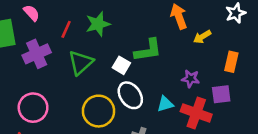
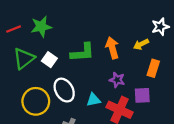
orange arrow: (179, 16) -> (112, 48), moved
red line: (66, 29) -> (14, 29), turned 40
yellow arrow: (202, 37) -> (141, 44), moved
white square: (121, 65) -> (49, 60), moved

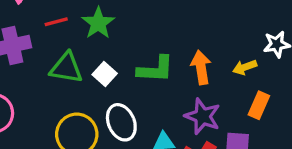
green star: (41, 27) -> (98, 23), turned -30
green triangle: (24, 58) -> (66, 68), turned 40
purple star: (117, 80) -> (203, 116), size x1.5

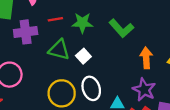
green star: (98, 23) -> (82, 23), turned 30
green L-shape: (155, 69) -> (121, 28), moved, turned 40

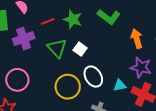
green star: (82, 23) -> (73, 19), turned 30
green triangle: (59, 50) -> (57, 48), turned 45

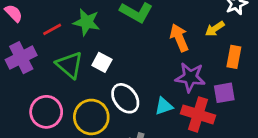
pink circle: (17, 80) -> (46, 112), moved

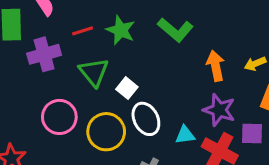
white square: (102, 62) -> (127, 88), moved

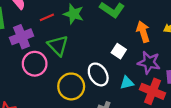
white square: (127, 88) -> (119, 51), moved
pink circle: (59, 117) -> (35, 64), moved

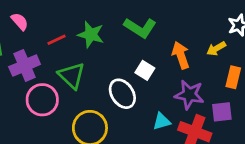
white square: (119, 51) -> (145, 70), moved
white ellipse: (98, 74) -> (122, 94), moved

